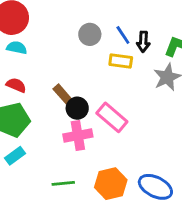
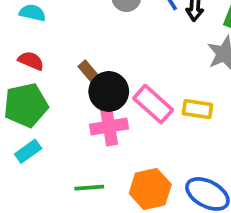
yellow rectangle: (121, 61) -> (197, 109), moved
black circle: (77, 108) -> (109, 91), size x1.4

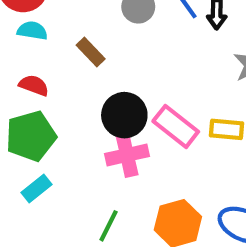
brown rectangle: (90, 73) -> (91, 52), moved
green line: (89, 188) -> (109, 226), turned -56

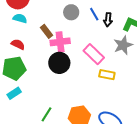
pink rectangle: (176, 126) -> (94, 54), moved
pink cross: (127, 155) -> (60, 42), moved

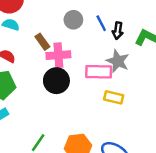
gray star: (123, 45) -> (118, 61), moved, turned -30
pink rectangle: (94, 54) -> (99, 72), turned -45

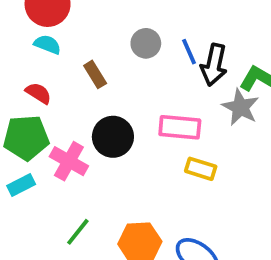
black arrow: (118, 31) -> (214, 65), size x1.5
pink cross: (58, 55) -> (69, 161), moved, turned 30
gray star: (118, 61) -> (240, 107), moved

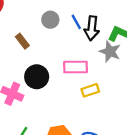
yellow rectangle: (201, 169) -> (90, 90), turned -30

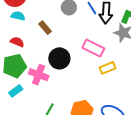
pink rectangle: (75, 67) -> (93, 48), turned 30

